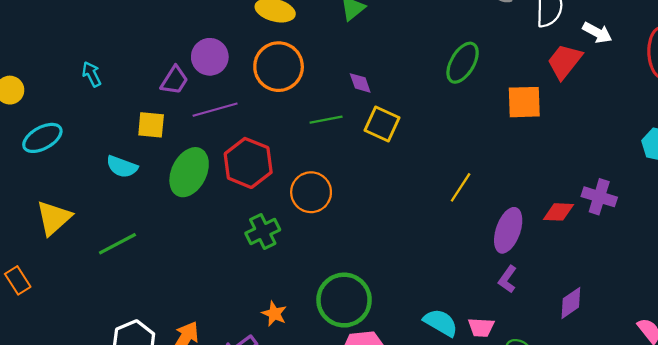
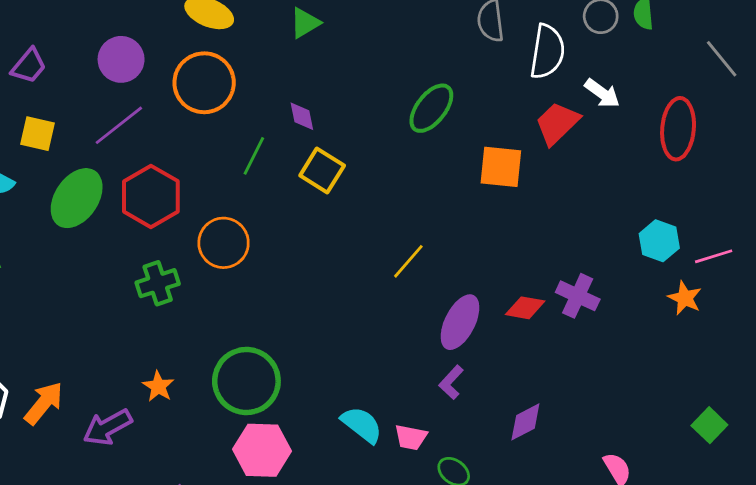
purple trapezoid: (174, 80) -> (29, 66), moved
purple line: (215, 110) -> (119, 125), turned -30
green line: (326, 120) -> (254, 156), turned -60

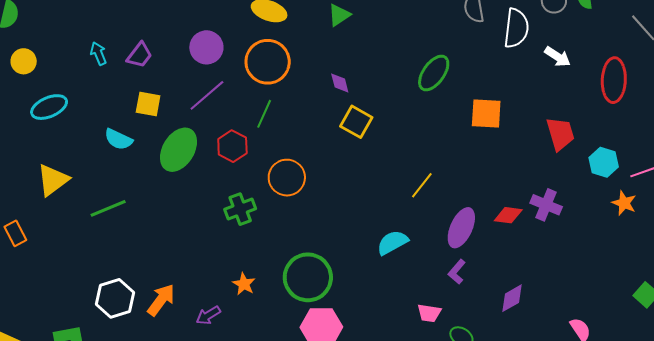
red trapezoid: (557, 123) -> (560, 134), moved, turned 120
green line: (254, 156) -> (264, 114), moved
red hexagon: (151, 196) -> (232, 146), size x0.7
cyan semicircle: (362, 425) -> (392, 242), moved, turned -64
purple arrow: (107, 427) -> (208, 315), size x0.7

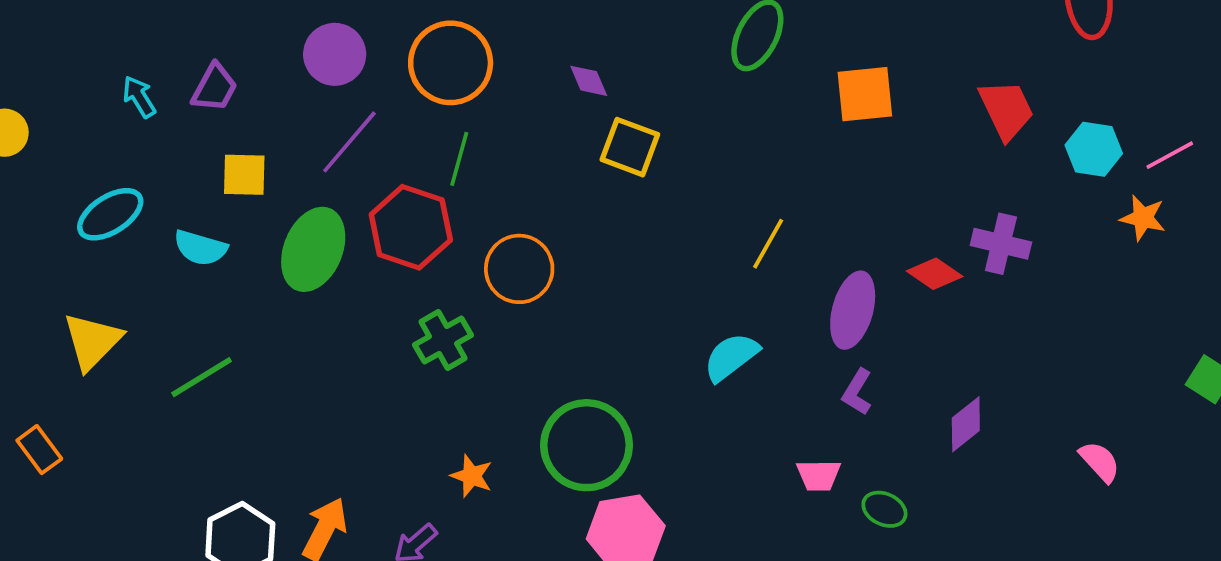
cyan ellipse: (49, 107) -> (110, 214), moved
red hexagon: (232, 146) -> (411, 227), size x1.4
red diamond: (508, 215) -> (935, 274), turned 36

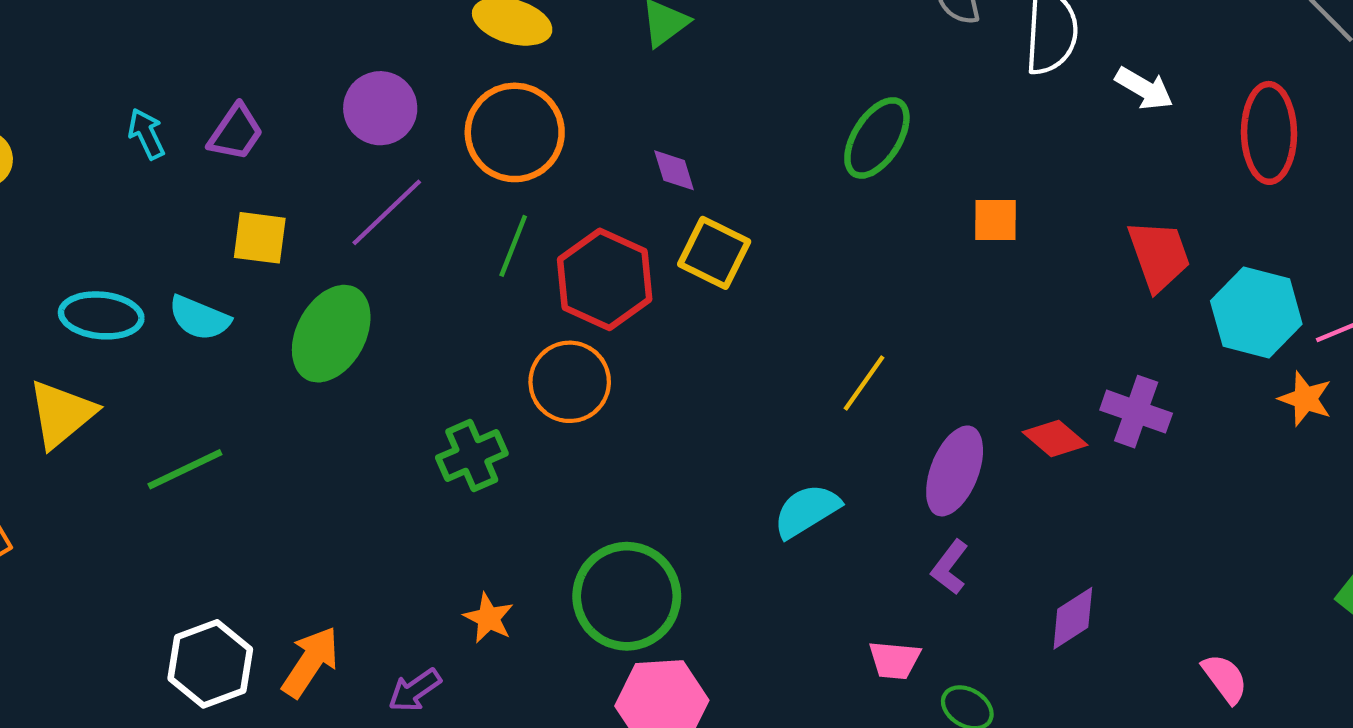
orange square: (865, 94) -> (995, 220), size x0.7
cyan hexagon: (1094, 149) -> (1256, 312), size x1.4
cyan ellipse: (110, 214) -> (101, 315), moved, turned 32
red hexagon: (411, 227) -> (605, 279), moved

